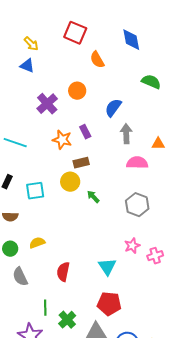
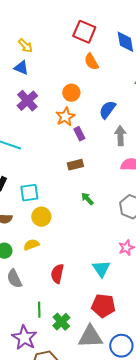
red square: (75, 33) -> (84, 32), moved
purple cross: (47, 104) -> (27, 101), moved
orange star: (62, 140) -> (65, 117), moved, turned 30
yellow circle: (70, 182) -> (41, 217), moved

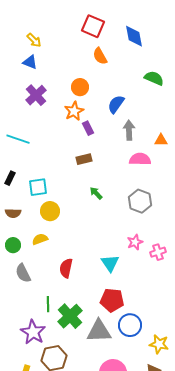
green cross: (61, 322) -> (70, 316), size x1.4
blue circle: (121, 346) -> (130, 325), moved

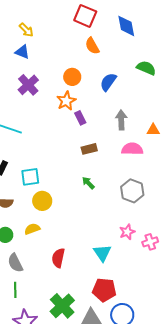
blue semicircle: (116, 104) -> (108, 82), moved
brown rectangle: (84, 159) -> (89, 149), moved
green line: (48, 304) -> (15, 290), moved

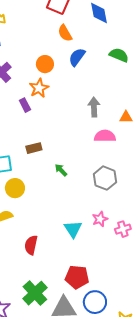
blue semicircle: (108, 82) -> (77, 57), moved
purple rectangle: (80, 118) -> (25, 105), moved
brown rectangle: (89, 149) -> (34, 148), moved
cyan triangle: (102, 253) -> (73, 229), moved

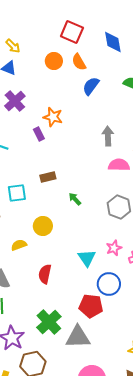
orange circle: (45, 64) -> (54, 61), moved
orange star: (39, 88) -> (53, 117), turned -30
yellow circle: (15, 188) -> (43, 226), moved
blue circle: (95, 302) -> (109, 284), moved

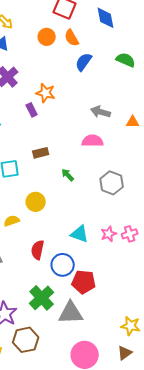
gray arrow: (108, 136) -> (101, 112), turned -72
pink semicircle: (119, 165) -> (93, 141), moved
pink star: (114, 248) -> (109, 234), moved
cyan triangle: (87, 258) -> (80, 234), turned -36
blue circle: (109, 284) -> (63, 265), moved

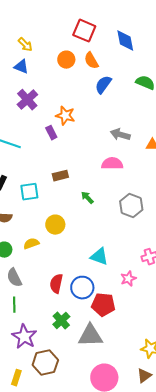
pink star: (109, 234) -> (128, 279), moved
red semicircle: (38, 250) -> (56, 284), moved
green cross: (42, 298) -> (61, 321), size x0.7

